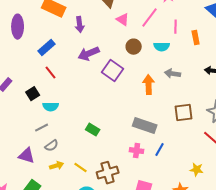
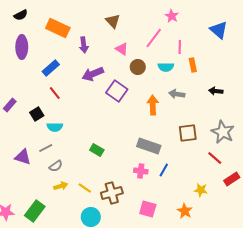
pink triangle: (123, 20) -> (122, 49), moved
orange rectangle: (196, 38) -> (193, 65), moved
purple triangle: (27, 156) -> (23, 157), moved

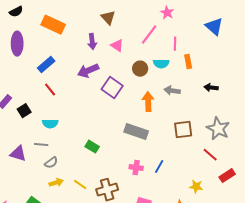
purple arrow: (84, 45) -> (92, 42), moved
brown circle: (138, 67) -> (140, 69), moved
black square: (37, 114) -> (24, 111), moved
gray rectangle: (149, 146) -> (136, 132), moved
gray line: (46, 148) -> (41, 145), turned 32

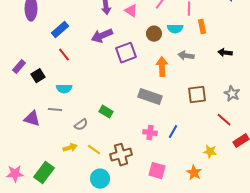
purple square: (112, 88) -> (126, 53), turned 35
gray star: (218, 129) -> (232, 94), size x0.7
gray semicircle: (51, 163) -> (81, 125), moved

